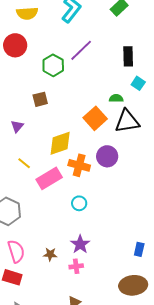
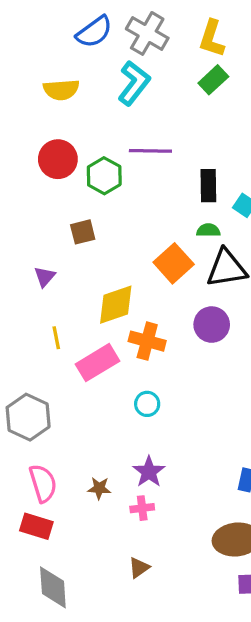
red circle: (15, 45) -> (58, 159), moved
purple line: (81, 50) -> (150, 151), turned 45
black rectangle: (128, 56) -> (208, 186), moved
purple circle: (107, 156) -> (212, 325), moved
yellow line: (24, 163) -> (56, 338), turned 40

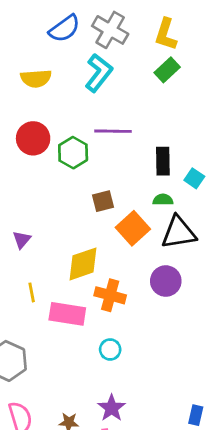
brown square: (83, 232) -> (103, 201), moved
pink rectangle: (98, 363) -> (67, 314), turned 40

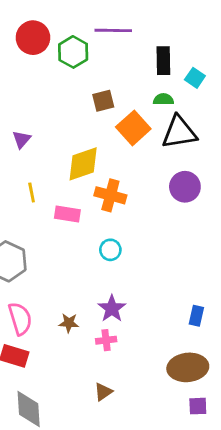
purple circle: (166, 281) -> (185, 187), moved
pink rectangle: (67, 314) -> (67, 214), size x0.7

